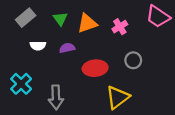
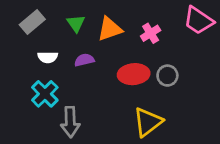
red ellipse: (95, 68) -> (134, 74), moved
cyan cross: (21, 84) -> (45, 94), moved

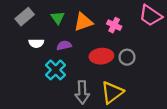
pink cross: (151, 33) -> (114, 25), turned -32
cyan cross: (45, 94) -> (56, 70), moved
gray arrow: (70, 122) -> (82, 92), moved

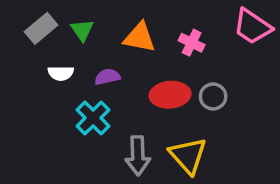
green triangle: (58, 18) -> (82, 30), moved
orange triangle: (83, 22) -> (140, 37), turned 30
yellow triangle: (112, 92) -> (188, 156), turned -35

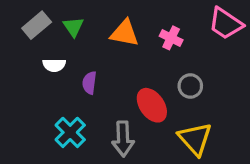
purple semicircle: (107, 77) -> (89, 83), moved, turned -70
red ellipse: (170, 95) -> (152, 105), moved, turned 60
cyan cross: (93, 118) -> (70, 132), moved
yellow triangle: (188, 156) -> (195, 139), moved

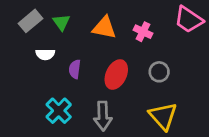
red ellipse: (152, 105) -> (116, 75), moved, turned 60

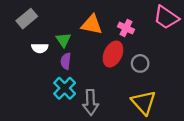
green triangle: (61, 22) -> (63, 40), moved
red ellipse: (116, 75) -> (113, 54), moved
cyan cross: (59, 111) -> (65, 88), moved

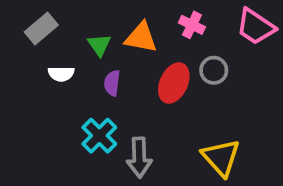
pink cross: (126, 28) -> (192, 25), moved
green triangle: (63, 40) -> (99, 45), moved
purple semicircle: (66, 61) -> (112, 83), moved
gray circle: (140, 63) -> (214, 70), moved

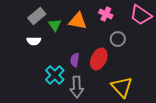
gray rectangle: (41, 29) -> (37, 16), moved
purple semicircle: (112, 83) -> (75, 60), moved
red ellipse: (174, 83) -> (99, 59), moved

